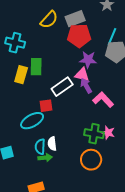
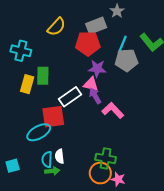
gray rectangle: (75, 19) -> (96, 26), moved
red square: (46, 106) -> (53, 117), size x1.6
pink star: (108, 133) -> (118, 179), moved
green cross: (94, 134) -> (106, 158), moved

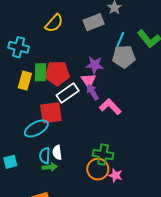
red pentagon: (88, 43) -> (57, 73), moved
pink triangle: (91, 84) -> (88, 81), turned 42

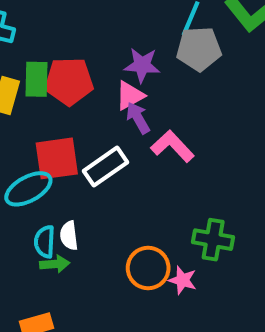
pink triangle: (88, 81) -> (130, 96), turned 35
white rectangle: (68, 93) -> (105, 167), moved
green cross: (103, 155) -> (213, 240), moved

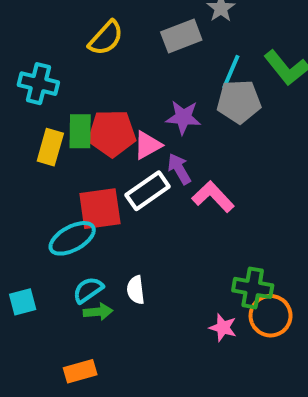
pink triangle: (130, 96) -> (148, 145), moved
white rectangle: (105, 167) -> (148, 191), moved
white semicircle: (69, 236) -> (136, 290), moved
cyan semicircle: (45, 242) -> (88, 290), turned 52
orange circle: (148, 268) -> (271, 316), moved

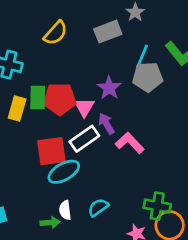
purple star: (183, 117) -> (109, 88), turned 30
pink triangle: (148, 145) -> (84, 107), turned -30
cyan ellipse: (72, 238) -> (64, 172), moved
cyan semicircle: (88, 290) -> (98, 207), moved
white semicircle: (136, 290) -> (65, 210), moved

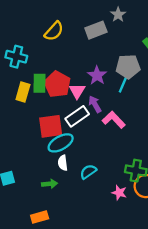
cyan line: (142, 56) -> (124, 83), moved
red pentagon: (60, 99) -> (57, 84), turned 30
white semicircle: (65, 210) -> (63, 163), moved

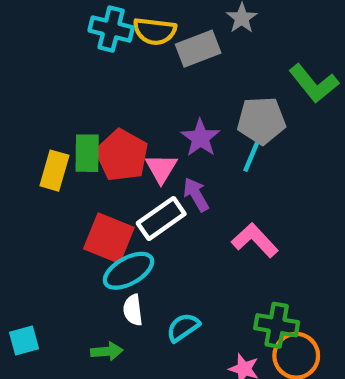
yellow semicircle: (54, 31) -> (155, 31), moved, turned 55
cyan cross: (16, 57) -> (111, 29), moved
pink L-shape: (114, 120) -> (255, 240), moved
red square: (51, 126) -> (109, 238), turned 30

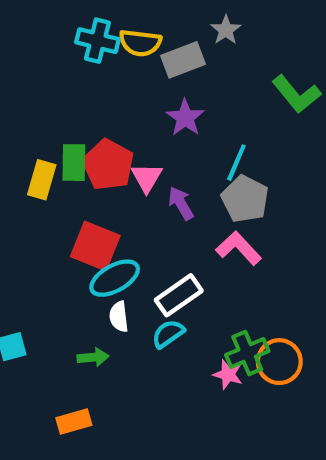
gray pentagon: (261, 120) -> (245, 199), moved, turned 30
purple star: (200, 138) -> (185, 118), moved
white rectangle: (161, 218) -> (179, 295), moved
green cross: (277, 325) -> (247, 353), moved, turned -33

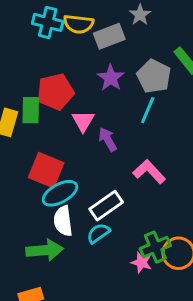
red pentagon: (108, 165) -> (55, 92), moved, turned 30
gray pentagon: (245, 199) -> (154, 76), moved
white semicircle: (119, 317) -> (63, 221), size x1.4
green arrow: (93, 357) -> (45, 250), size x1.6

